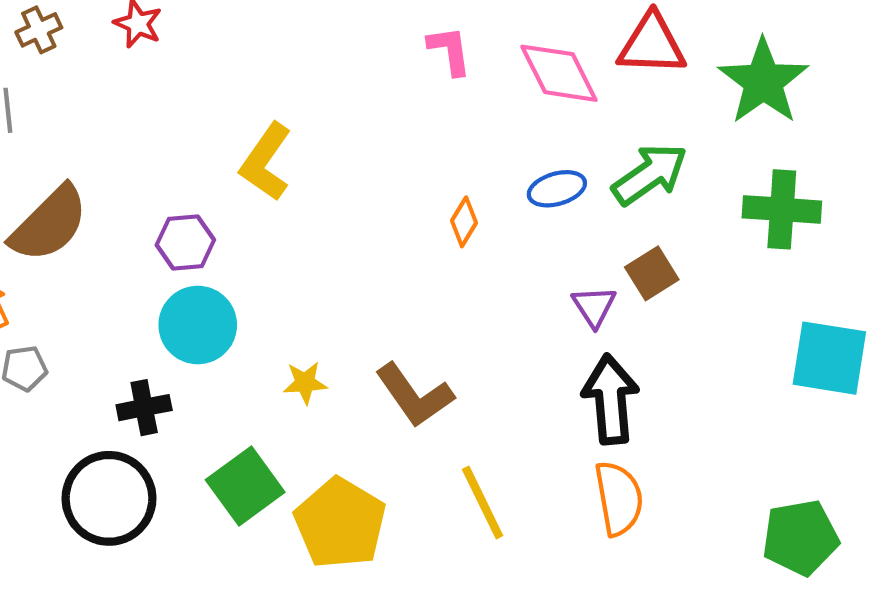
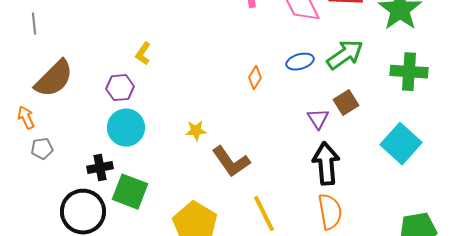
yellow L-shape: (266, 162) -> (143, 54), moved, size x0.6
cyan square: (829, 358) -> (401, 144), moved, turned 33
yellow star: (305, 383) -> (196, 131), moved
green square: (245, 486) -> (130, 192), moved, turned -33

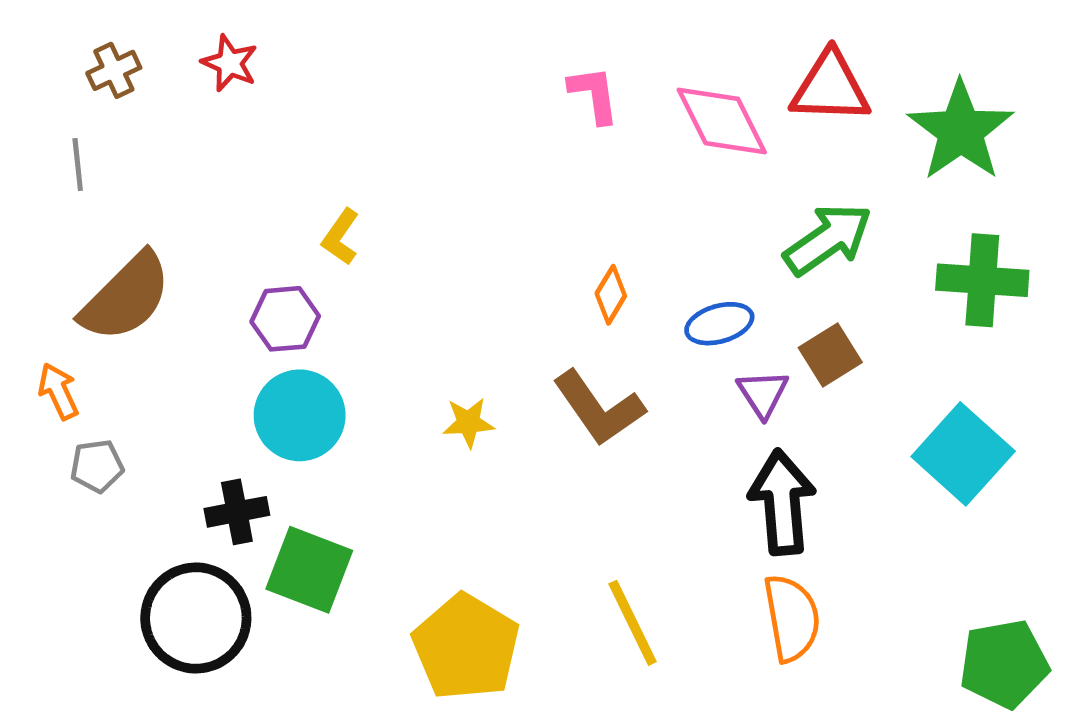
blue ellipse: (300, 62) -> (719, 324), moved
brown L-shape: (231, 162) -> (599, 408), moved

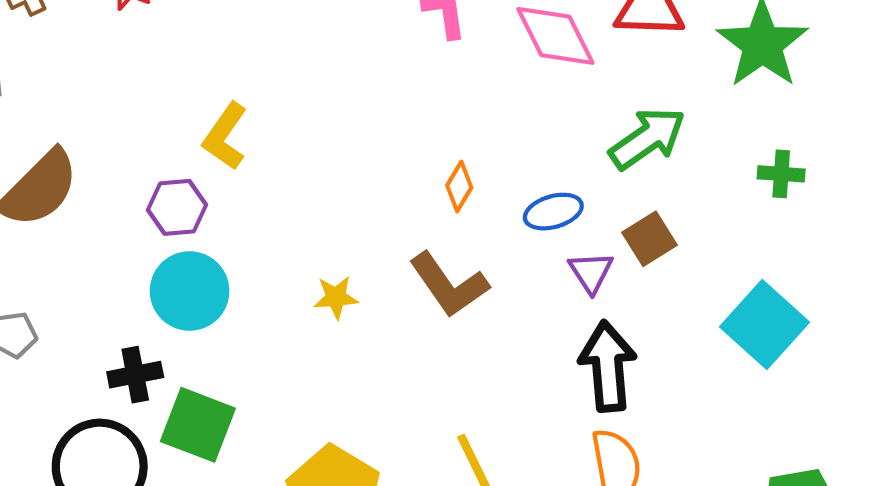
yellow L-shape: (341, 237) -> (225, 136), size x1.4
green cross: (982, 280) -> (781, 174), size x0.6

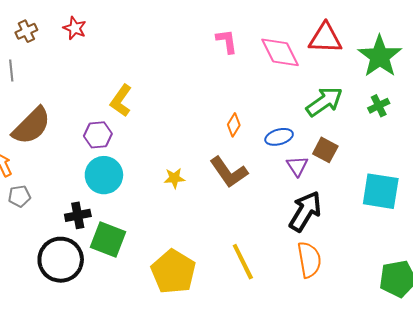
green cross: (781, 174) -> (379, 106), moved, turned -30
brown square: (649, 239) -> (325, 150), turned -30
cyan square: (764, 324) -> (381, 191), turned -33
black arrow: (608, 366) -> (305, 211), turned 36

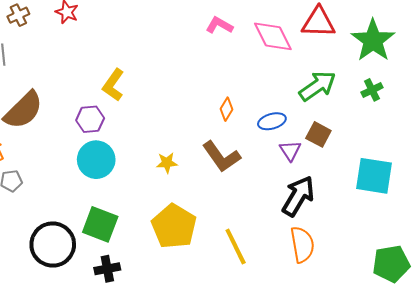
pink L-shape: (227, 41) -> (219, 25), turned -52
black cross: (78, 215) -> (107, 269), moved
yellow pentagon: (173, 272) -> (174, 226), moved

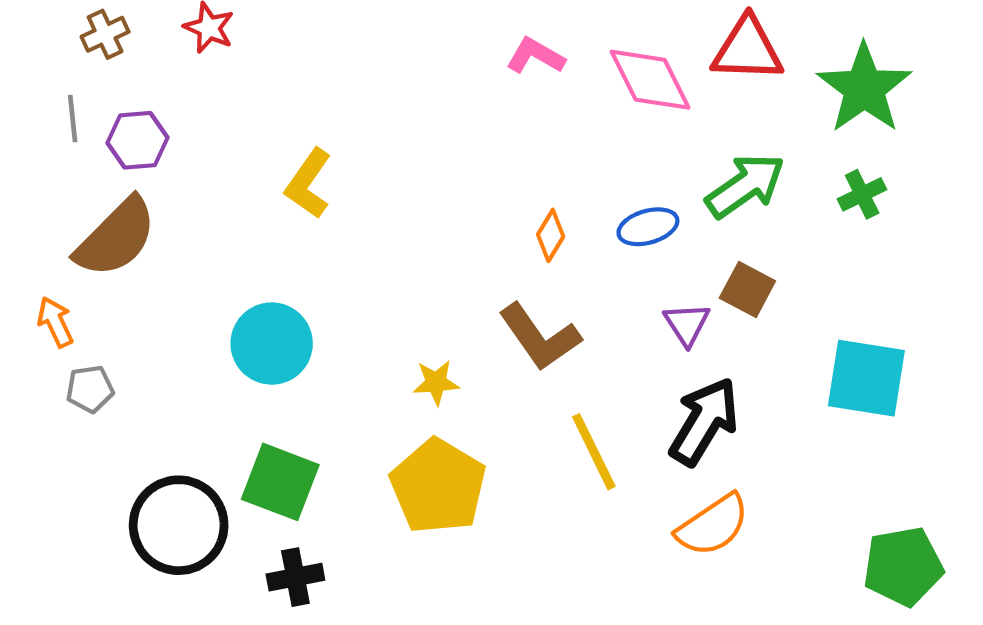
purple hexagon: (90, 119) -> (138, 140), moved
blue ellipse: (272, 121) -> (648, 227), moved
yellow star: (167, 163) -> (436, 382), moved
orange semicircle: (302, 245) -> (713, 525), turned 66
yellow line: (236, 247) -> (594, 452), moved

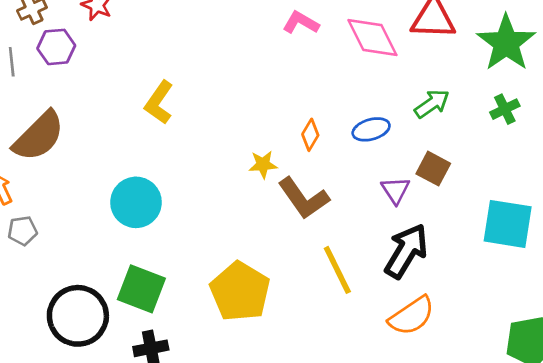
purple hexagon: (138, 140) -> (56, 47), moved
green arrow: (745, 186) -> (432, 104), size x0.7
yellow star: (436, 382) -> (263, 165), moved

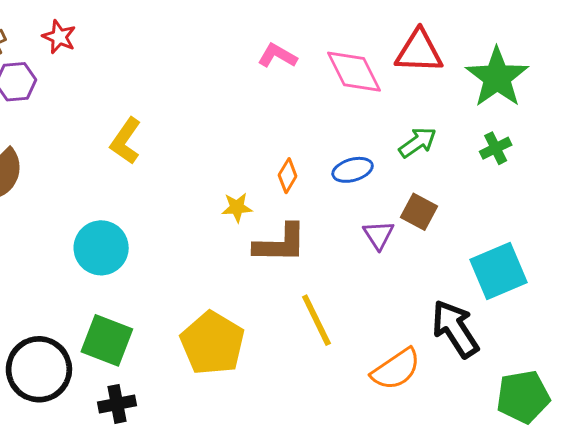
brown L-shape: (304, 198) -> (280, 244), turned -54
cyan square: (508, 224) -> (498, 271), turned -32
black arrow: (406, 251) -> (455, 329), moved, turned -64

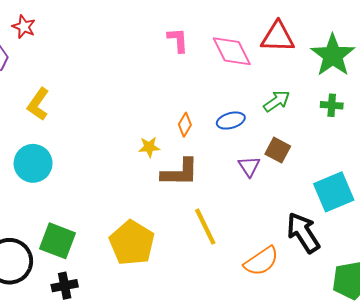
pink L-shape: (277, 56) -> (178, 40), turned 56
yellow L-shape: (126, 141) -> (38, 104), moved
green cross: (496, 148) -> (332, 105), turned 30
cyan circle: (101, 248) -> (33, 163), moved

